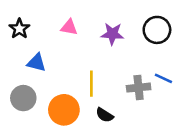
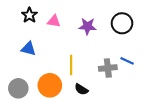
black star: (19, 29) -> (29, 15), moved
gray circle: (23, 98) -> (18, 88), moved

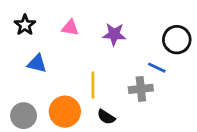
black star: (29, 15) -> (25, 25), moved
black circle: (122, 23) -> (177, 40), moved
blue line: (127, 61) -> (157, 68), moved

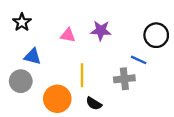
pink triangle: (70, 28) -> (68, 35), moved
gray circle: (24, 116) -> (21, 81), moved

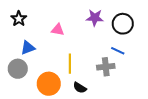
purple star: (101, 30) -> (95, 18), moved
black circle: (156, 35) -> (123, 24), moved
blue triangle: (33, 56) -> (28, 48), turned -35

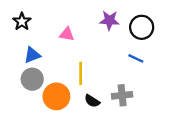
gray cross: (106, 67) -> (122, 95), moved
gray circle: (18, 69) -> (32, 79), moved

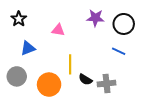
gray circle: (32, 79) -> (17, 76), moved
black semicircle: (92, 101) -> (85, 79), moved

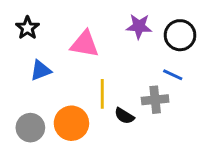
pink triangle: (58, 30) -> (85, 44), size x1.5
gray circle: (17, 76) -> (30, 128), moved
gray cross: (107, 84) -> (155, 100), moved

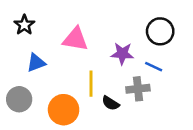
purple star: (139, 26) -> (122, 54), moved
gray circle: (30, 128) -> (19, 99), moved

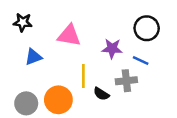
black star: (24, 25) -> (23, 22), turned -30
gray circle: (19, 99) -> (26, 103), moved

